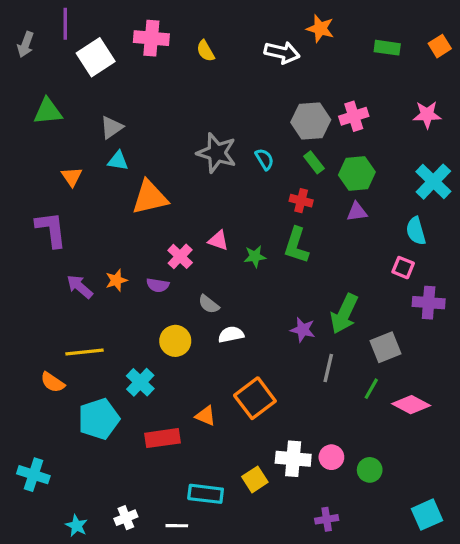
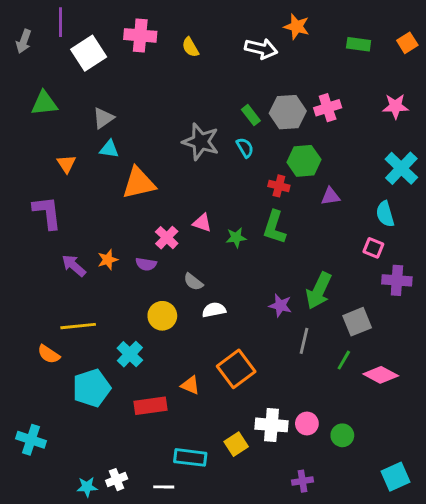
green rectangle: (314, 162) -> (251, 115), moved
green hexagon: (357, 174) -> (304, 161), moved
cyan star: (76, 526) -> (87, 487), moved, turned -30

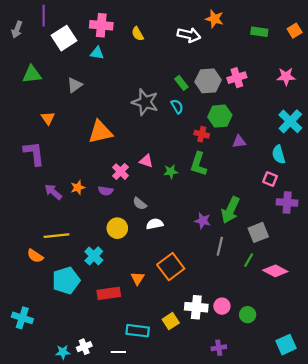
cyan triangle: (109, 149) -> (97, 53), moved
orange triangle: (190, 385) -> (138, 278), turned 40

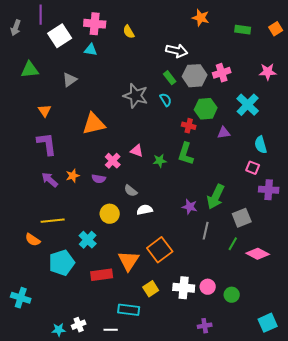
white arrow: (189, 35) -> (177, 51), moved
cyan cross: (290, 121) -> (248, 105), moved
purple L-shape: (34, 153) -> (47, 144), moved
orange triangle: (138, 278) -> (129, 261), size x1.6
yellow square: (171, 321) -> (151, 289), moved

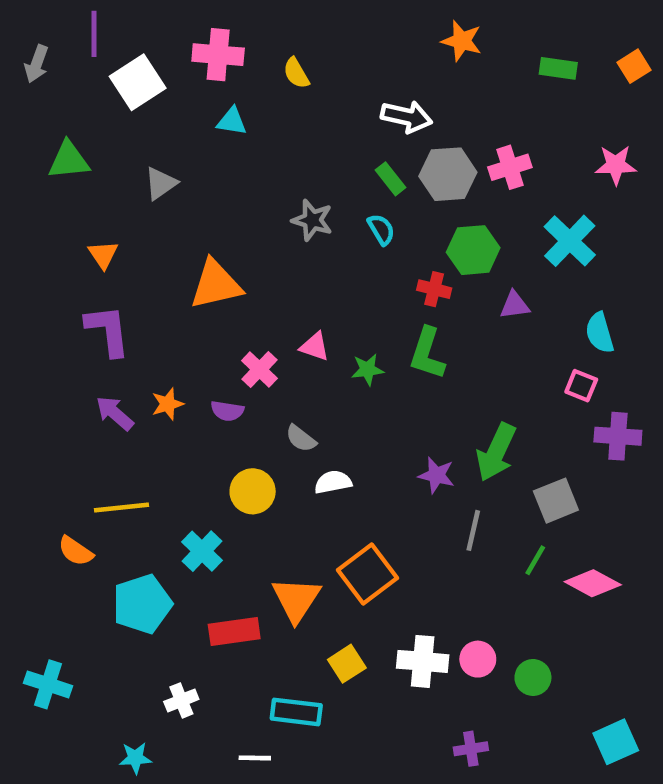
cyan triangle: (91, 50) -> (232, 121), moved
gray star: (136, 96) -> (312, 220), size x0.7
white cross: (79, 325) -> (181, 700), moved

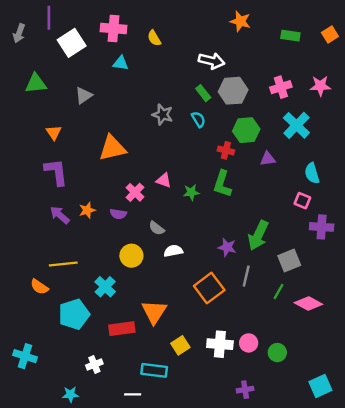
pink cross: (510, 167) -> (281, 87), moved
orange square: (367, 574) -> (209, 288), moved

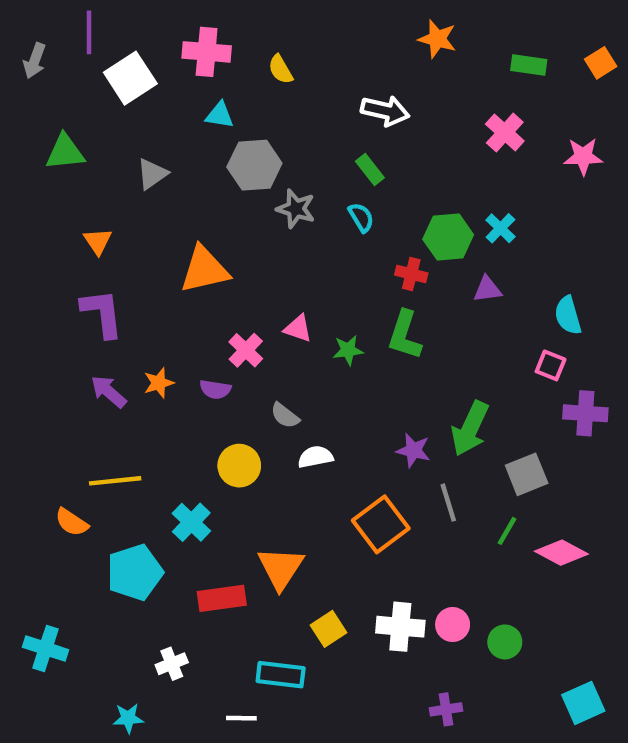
pink cross: (281, 87) -> (505, 132), moved, turned -30
gray hexagon: (233, 91) -> (254, 165), moved
cyan cross: (296, 125) -> (500, 228), moved, size x0.6
gray line: (246, 276) -> (448, 503), turned -30

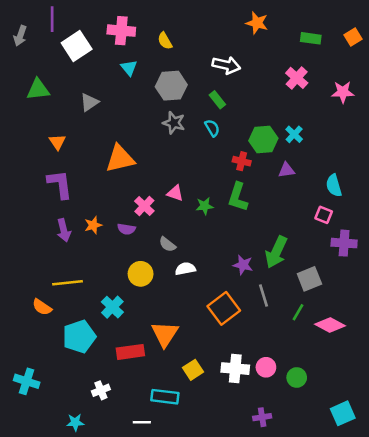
cyan triangle: (220, 115) -> (129, 68), turned 42
gray hexagon: (254, 165) -> (171, 86), moved
purple arrow: (109, 392) -> (64, 230), turned -145

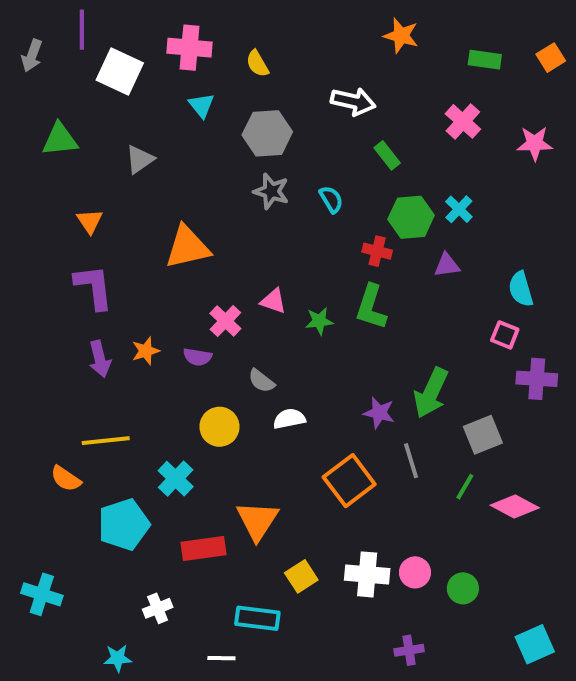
white square: (77, 46) -> (120, 72), turned -32
green rectangle: (217, 100) -> (387, 155), moved

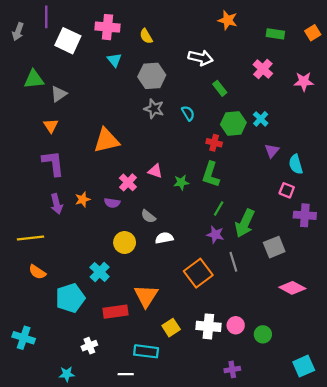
gray triangle: (140, 159) -> (59, 94), moved
purple triangle: (447, 265) -> (272, 151), moved, turned -42
yellow line: (106, 441) -> (30, 238), moved
green line: (465, 487) -> (219, 208), moved

